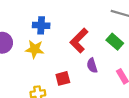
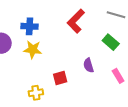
blue cross: (41, 25) -> (30, 26), moved
red L-shape: (79, 41) -> (76, 21), moved

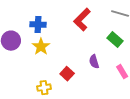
yellow star: (33, 50) -> (41, 47), turned 30
red square: (60, 78) -> (67, 74), turned -32

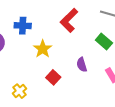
yellow star: (41, 47) -> (43, 49), moved
yellow cross: (44, 88) -> (19, 91), moved, turned -32

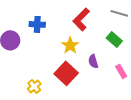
yellow star: (43, 49) -> (70, 45), moved
red square: (53, 77) -> (66, 73), size x1.6

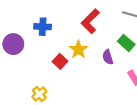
purple semicircle: (93, 61) -> (108, 57), moved
red square: (66, 73) -> (60, 61), moved, size x0.6

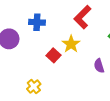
purple semicircle: (108, 57) -> (99, 66), moved

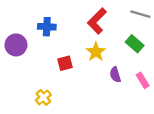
yellow star: (71, 44) -> (96, 52), moved
red square: (53, 55) -> (65, 63), turned 32

